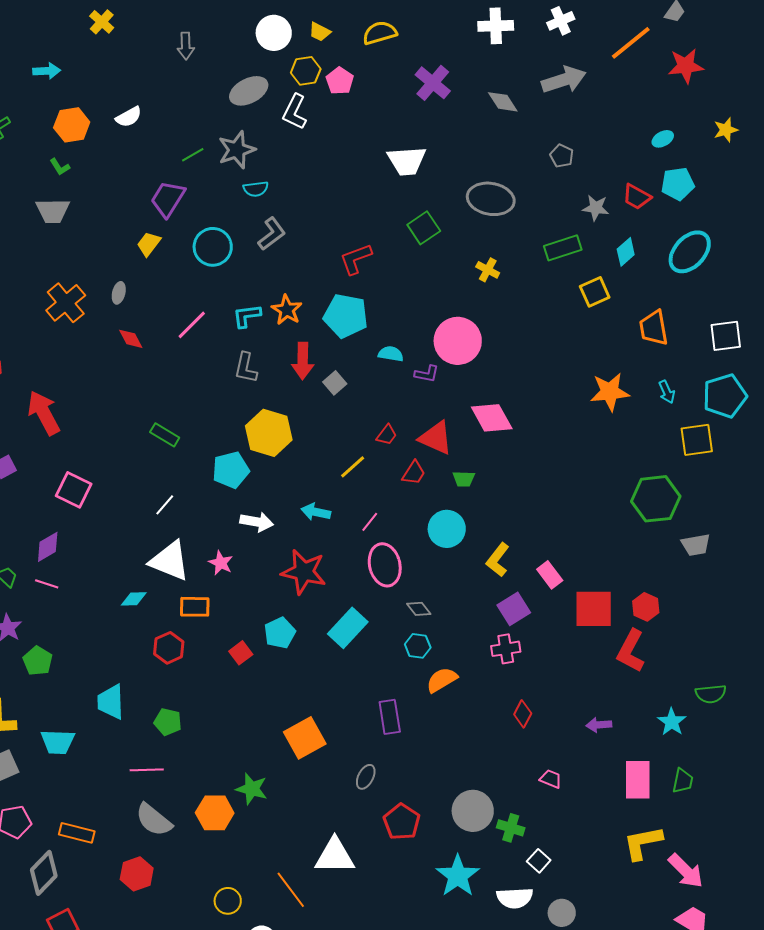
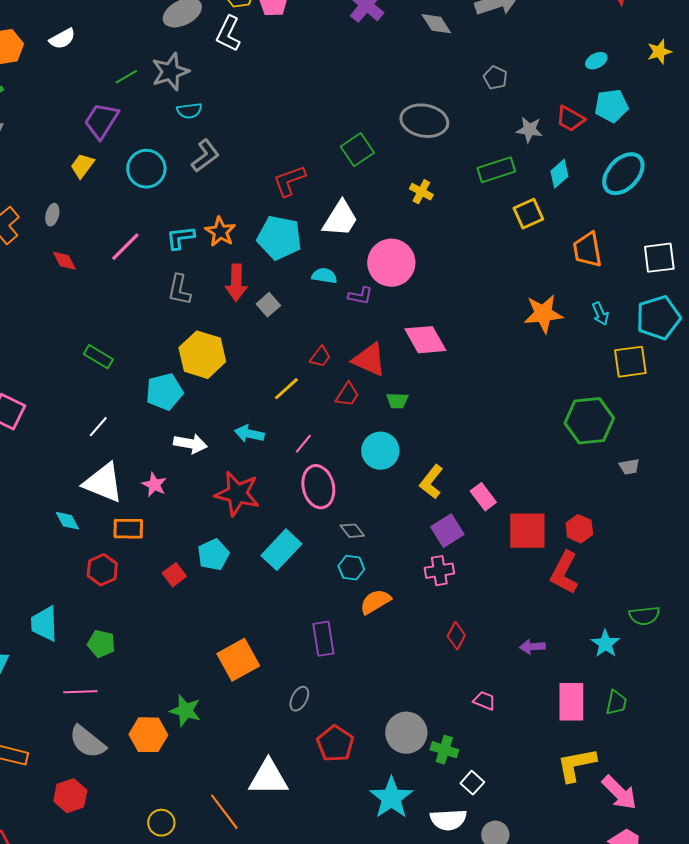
white trapezoid: (407, 161) -> (340, 219), moved, turned -54
gray trapezoid: (696, 545) -> (629, 467), size x0.7
cyan diamond: (134, 599) -> (67, 521), turned 64

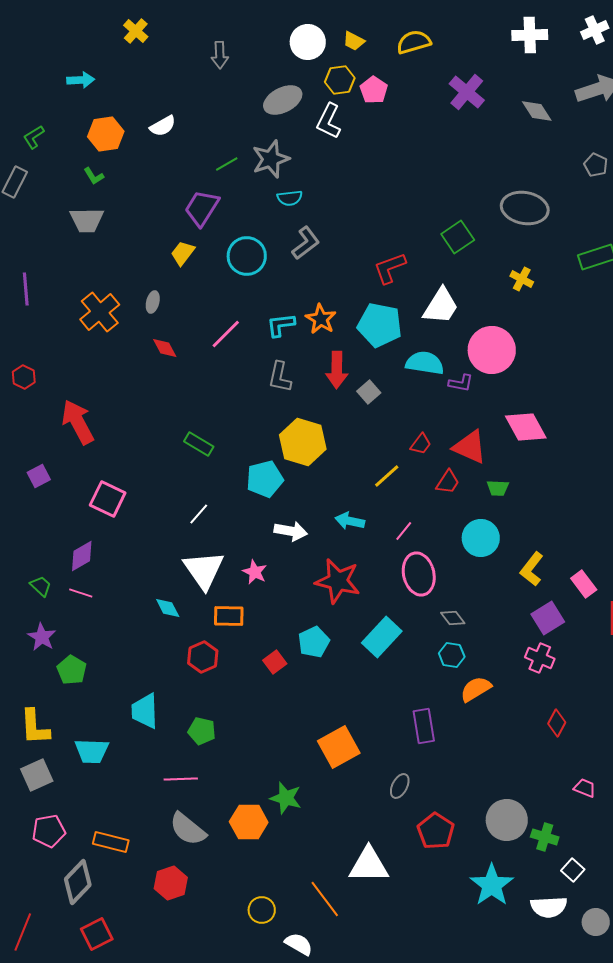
cyan semicircle: (324, 276) -> (425, 363), size x1.5
white triangle: (103, 483) -> (204, 570), turned 33
pink cross: (439, 571) -> (540, 658), turned 32

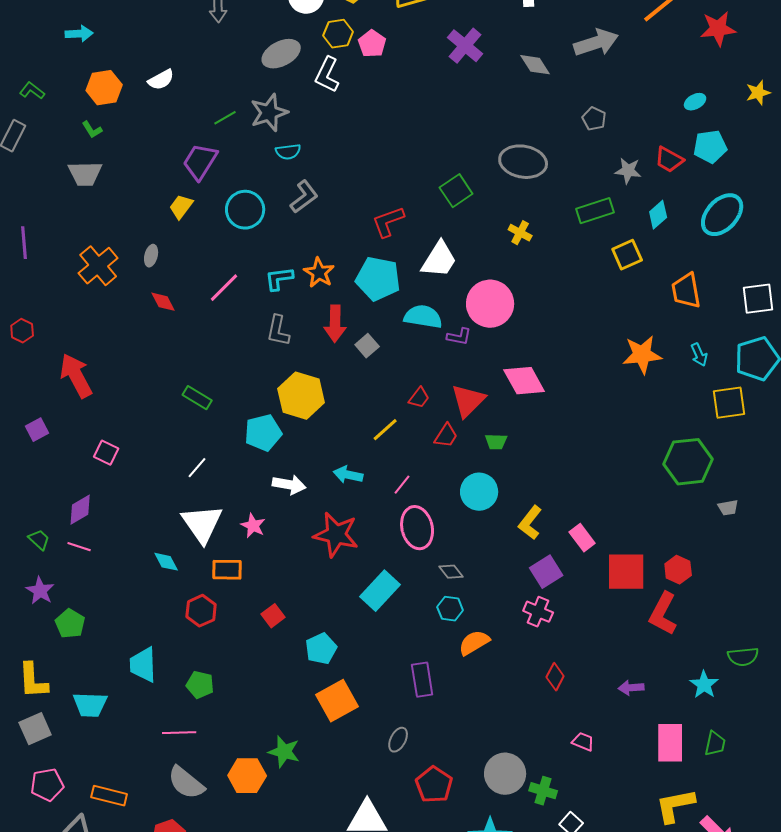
green L-shape: (34, 137) -> (32, 91), turned 70
red triangle: (470, 447) -> (468, 401), turned 51
pink square: (108, 499) -> (106, 453), size x0.7
cyan pentagon: (314, 642) -> (321, 649), moved

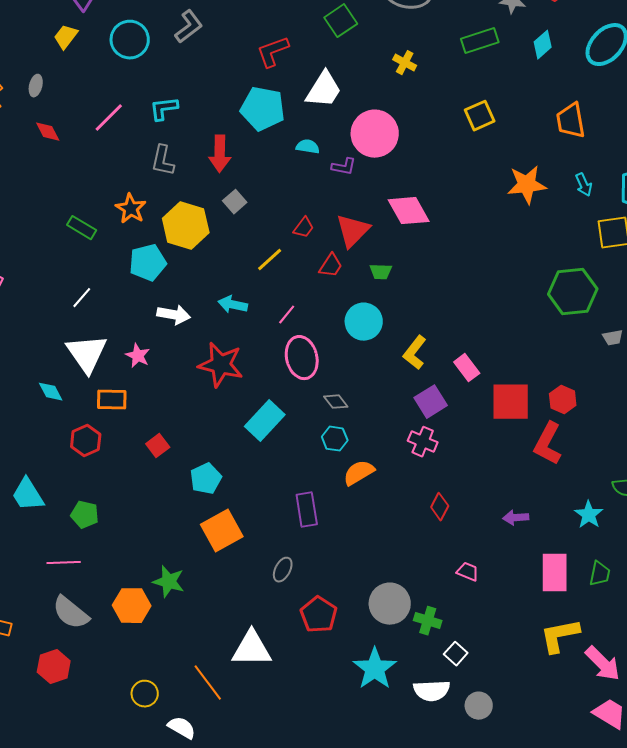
yellow square: (627, 255) -> (480, 116), moved
orange star: (319, 273) -> (131, 209), moved
cyan semicircle: (423, 317) -> (308, 147), size x0.6
gray square: (367, 346) -> (235, 202), moved
cyan trapezoid: (143, 665) -> (28, 495), turned -30

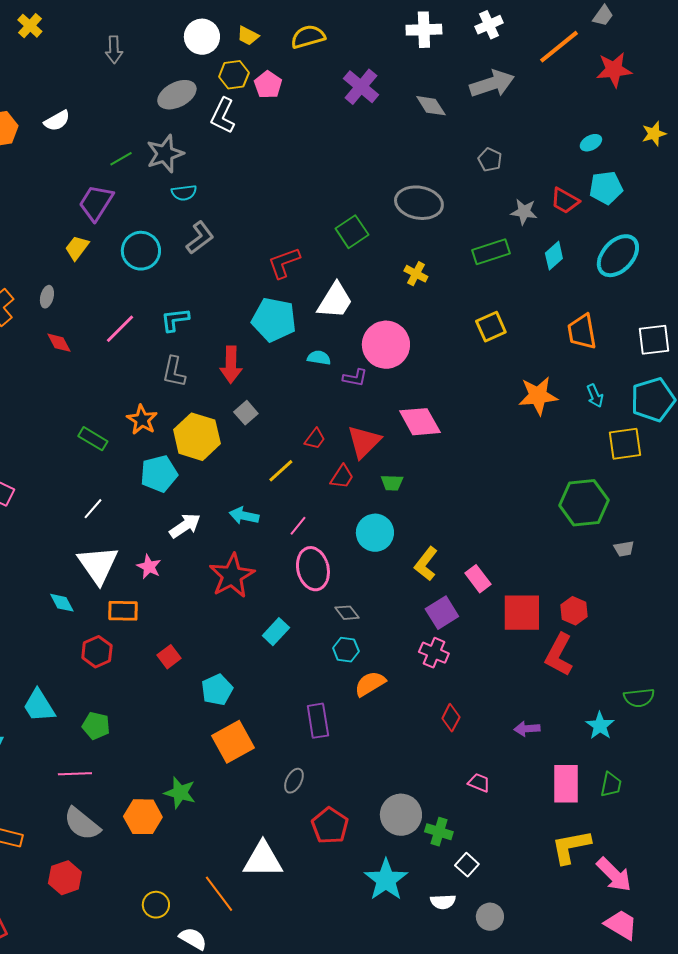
white arrow: (174, 315) -> (185, 526), turned -44
red star: (221, 365) -> (232, 576), turned 30
cyan rectangle: (265, 421) -> (276, 632), size x0.7
white semicircle: (432, 691) -> (443, 902), size x0.7

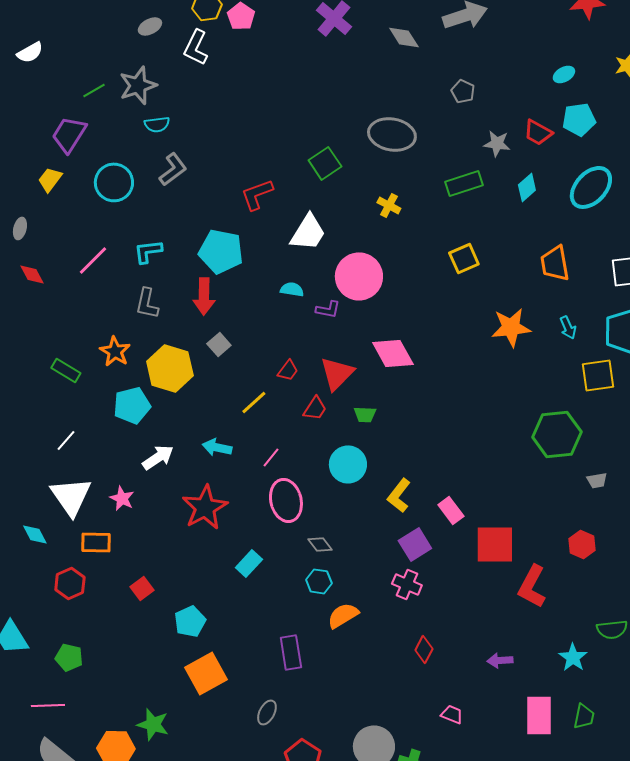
gray ellipse: (177, 95) -> (150, 26), size x0.6
cyan pentagon: (274, 320) -> (221, 251), moved
red hexagon: (574, 611) -> (582, 544), moved

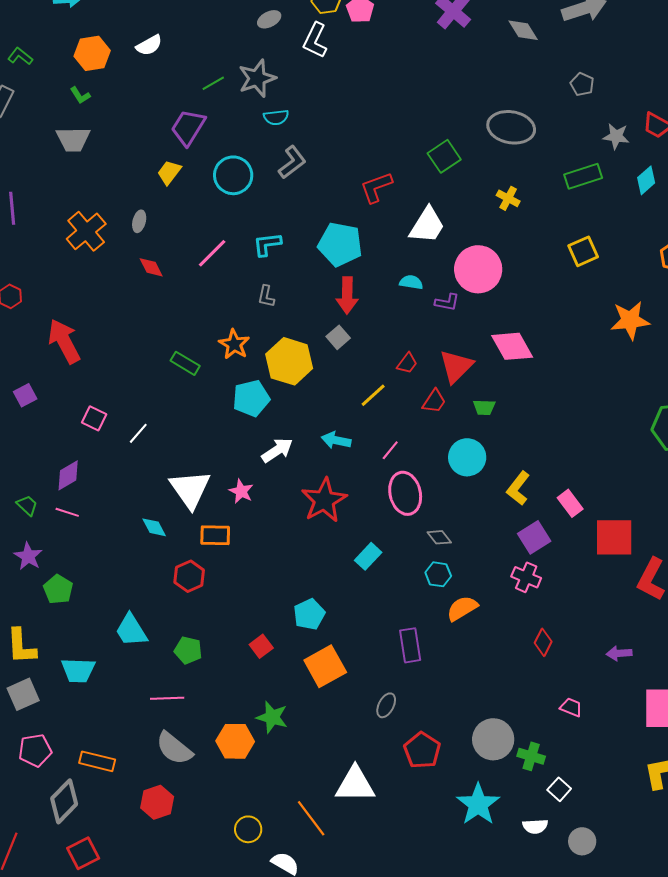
red arrow: (204, 296) -> (347, 295), moved
gray L-shape: (147, 303) -> (266, 296), size x0.7
white line: (66, 440) -> (138, 433), moved
red square: (142, 588) -> (261, 646), moved

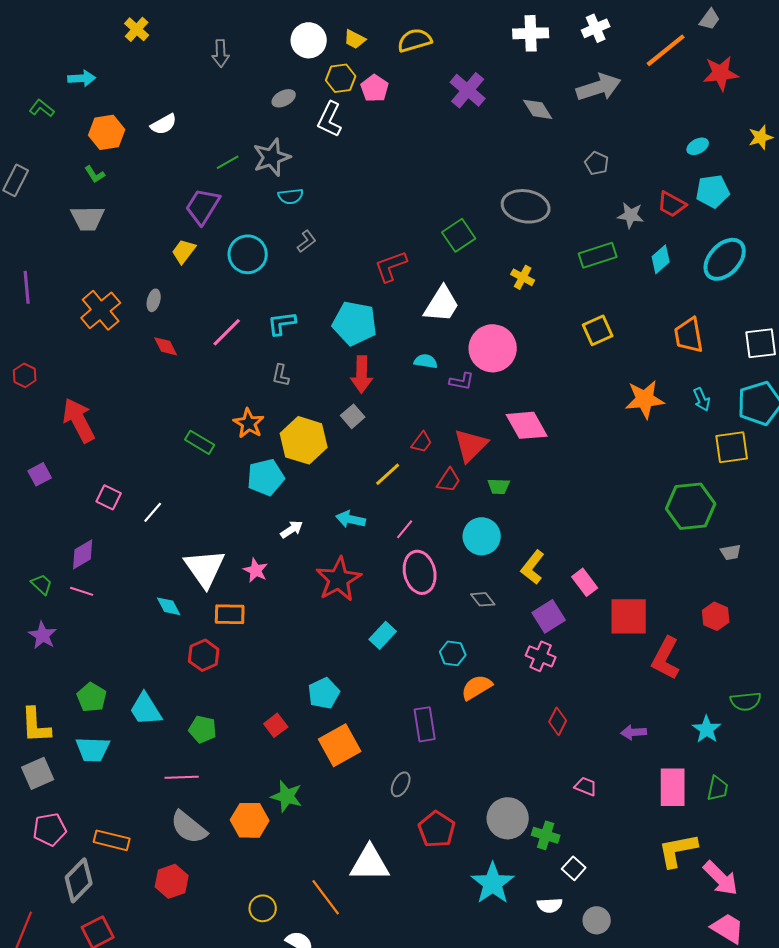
green L-shape: (20, 56) -> (42, 108), moved
gray L-shape: (292, 162) -> (307, 241), size x0.7
white arrow: (277, 450) -> (292, 529), size x0.7
gray diamond: (439, 537) -> (483, 599), moved
green pentagon: (58, 589) -> (92, 697), moved

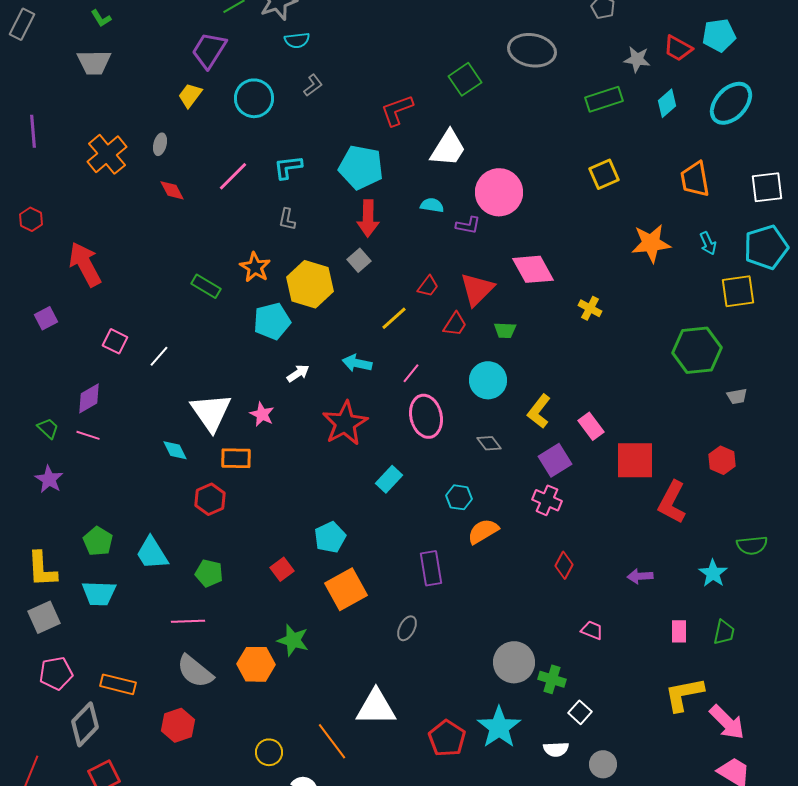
yellow cross: (523, 277) -> (590, 308), moved
pink rectangle: (673, 787) -> (679, 631), size x0.6
red pentagon: (437, 829) -> (447, 738), moved

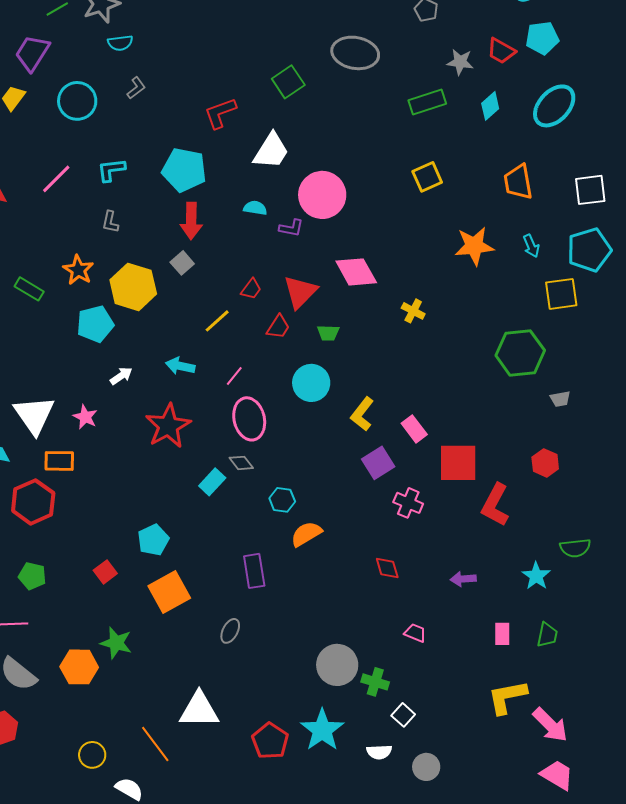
gray diamond: (489, 443) -> (241, 463), moved
red hexagon: (210, 499) -> (33, 502), size x1.4
pink cross: (547, 500) -> (408, 503), moved
red diamond: (564, 565) -> (387, 568), turned -44

